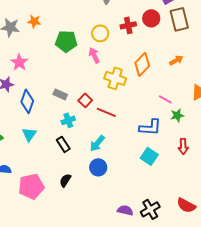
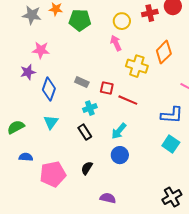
green pentagon: (66, 41) -> (80, 20), moved
pink star: (19, 62) -> (41, 50), turned -30
red square: (85, 100) -> (107, 88), turned -32
purple semicircle: (125, 210) -> (108, 198), moved

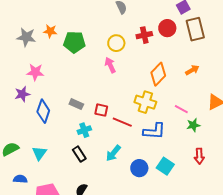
yellow cross: (137, 66) -> (145, 102), moved
blue L-shape: (172, 115) -> (154, 131), moved
cyan triangle: (51, 122) -> (39, 153), moved
blue circle: (120, 155) -> (139, 168), moved

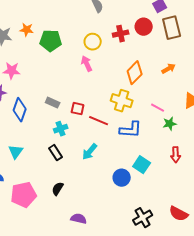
blue circle: (139, 168) -> (122, 178), moved

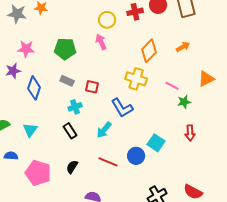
green pentagon: (51, 41) -> (65, 49), moved
red line: (99, 121) -> (108, 162), moved
blue L-shape: (131, 130) -> (122, 108), moved, turned 55
pink pentagon: (24, 195) -> (38, 173), turned 30

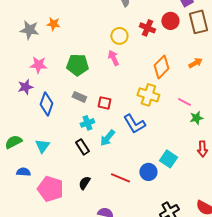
red cross: (135, 12) -> (147, 28), turned 35
cyan arrow: (104, 130) -> (107, 138), moved

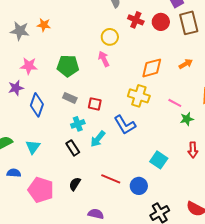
red cross: (147, 28) -> (136, 20), moved
orange diamond: (161, 67) -> (152, 68), turned 30
blue circle: (148, 172) -> (139, 186), moved

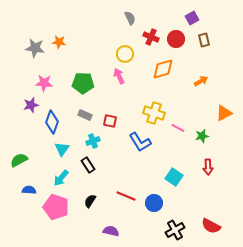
brown rectangle: (189, 23) -> (204, 40), size x0.6
orange diamond: (152, 68) -> (163, 69), moved
pink line: (175, 103) -> (178, 128), moved
cyan arrow: (98, 139) -> (61, 178), moved
cyan triangle: (33, 147) -> (62, 149), moved

